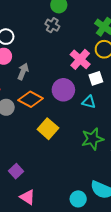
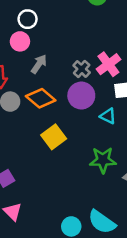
gray cross: (52, 25) -> (82, 69), moved

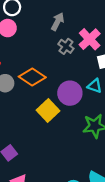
gray arrow: (39, 64) -> (58, 22), moved
purple circle: (81, 96) -> (70, 93), moved

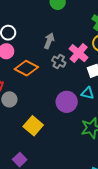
orange diamond: (32, 77) -> (26, 68), moved
yellow square: (48, 110) -> (33, 126), moved

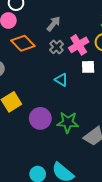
cyan triangle: (87, 93) -> (61, 80), moved
purple circle: (67, 102) -> (40, 118), moved

